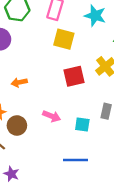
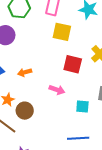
red square: (74, 76) -> (73, 64), turned 30
pink arrow: (52, 116) -> (57, 90), moved

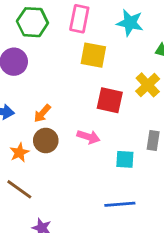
orange arrow: (25, 72) -> (42, 113), turned -32
brown circle: (25, 111) -> (46, 140), moved

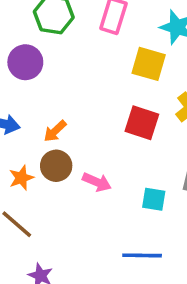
yellow square: (93, 55) -> (149, 64), moved
pink arrow: (88, 137) -> (97, 182), moved

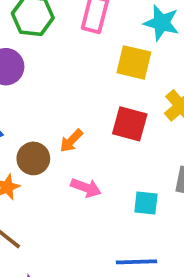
orange arrow: (55, 131) -> (71, 141), moved
brown circle: (56, 166) -> (33, 158), moved

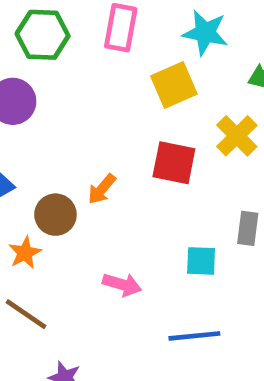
yellow square: (134, 62) -> (174, 85), turned -33
pink arrow: (86, 188) -> (122, 284), moved

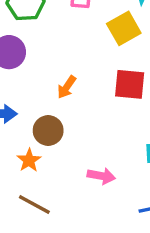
orange arrow: (102, 189) -> (67, 87), moved

